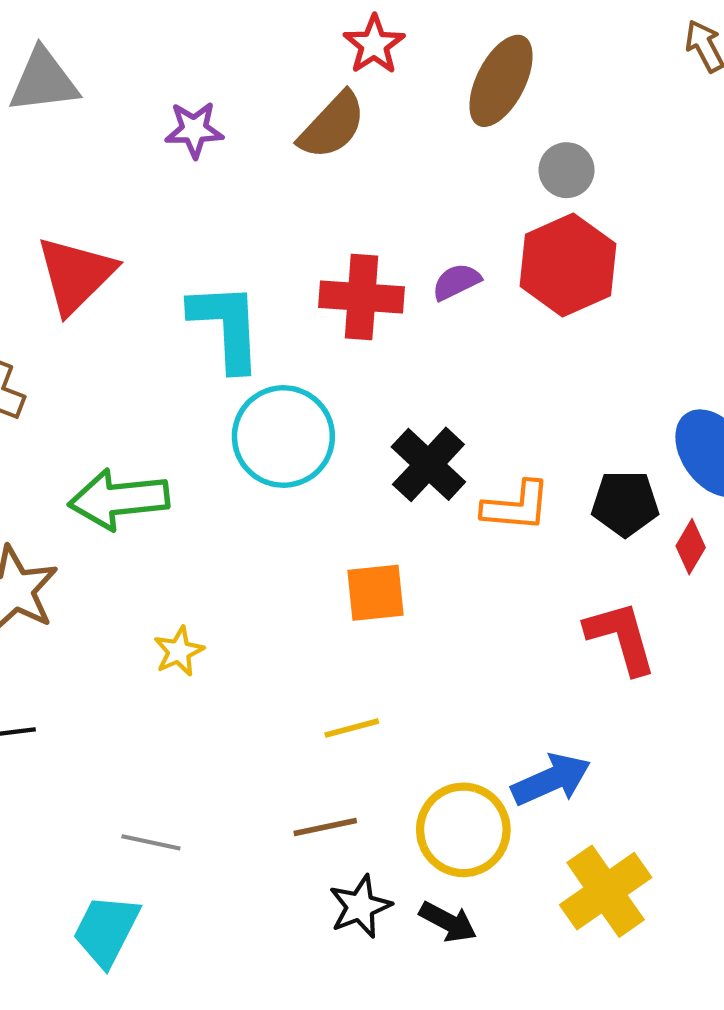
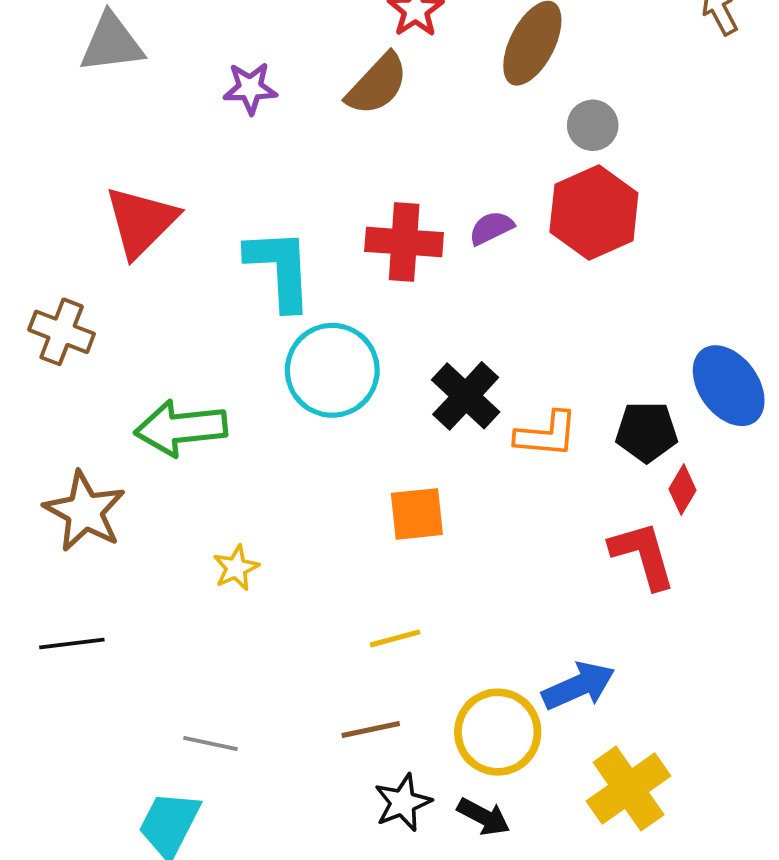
red diamond: (691, 547) -> (682, 490), moved

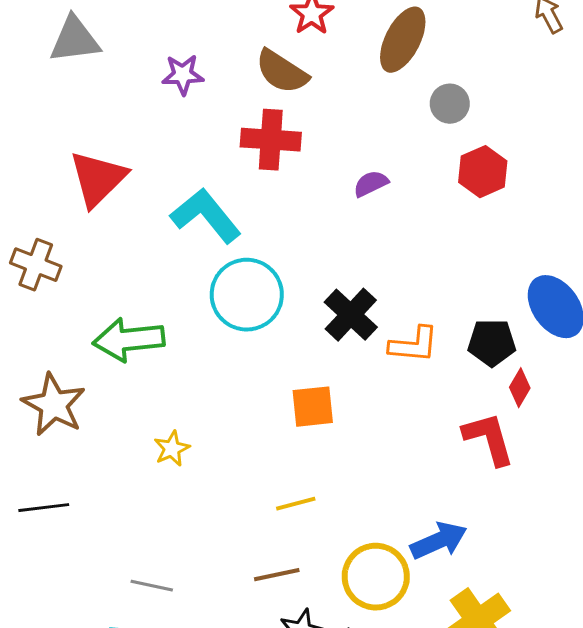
brown semicircle: (377, 84) -> (282, 72), turned 80
red hexagon: (594, 213) -> (483, 172), moved, size x0.7
red cross: (404, 242) -> (271, 140), moved
cyan L-shape: (280, 269) -> (206, 216), turned -36

